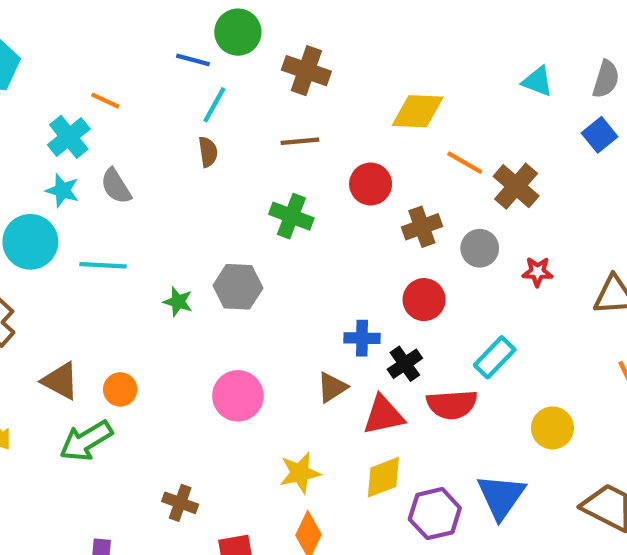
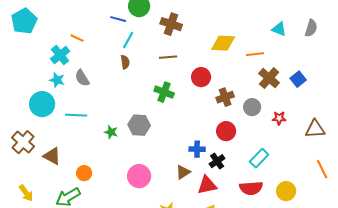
blue square: (600, 135) -> (298, 79), moved
orange line: (465, 163) -> (255, 54), moved, turned -36
brown triangle: (60, 381) -> (52, 156), moved
red semicircle: (452, 404) -> (251, 188), moved

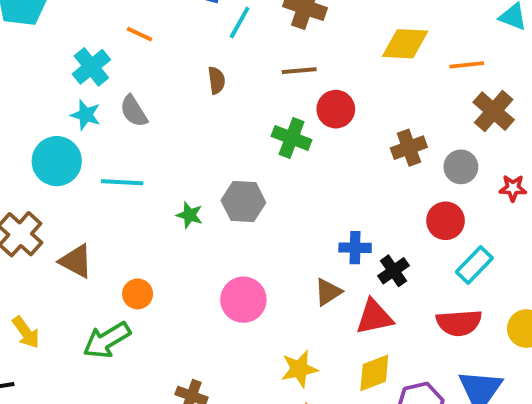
orange line: (77, 38) -> (139, 34), moved
cyan line: (128, 40) -> (240, 23), moved
red circle: (201, 77) -> (336, 109), moved
red circle: (226, 131) -> (446, 221), moved

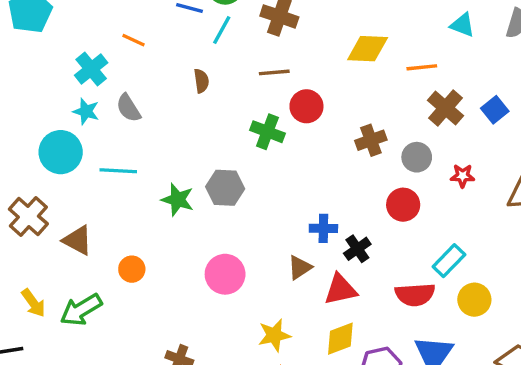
green star: (190, 215) -> (178, 200), size x1.4
cyan rectangle: (474, 265) -> (449, 261), moved
green arrow: (107, 340) -> (81, 310), moved

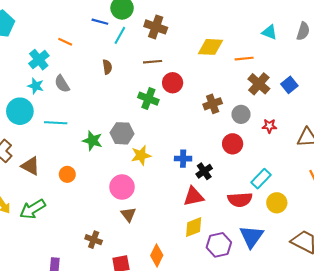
brown triangle: (300, 267) -> (128, 214), moved, turned -35
orange circle: (132, 269) -> (67, 174), moved
yellow star: (274, 335) -> (141, 155), moved

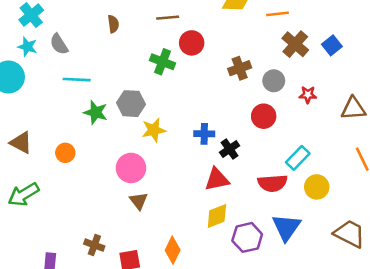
cyan line: (56, 123) -> (77, 80), moved
brown cross: (94, 240) -> (94, 245), moved

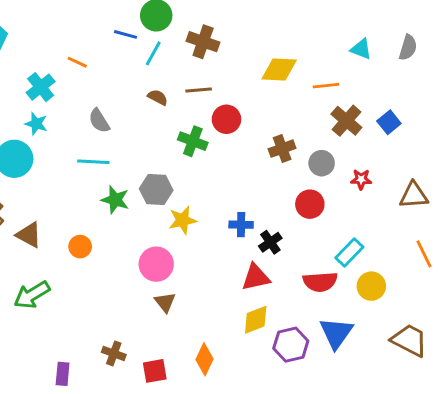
brown semicircle: (113, 24) -> (158, 97), moved, turned -54
gray semicircle: (59, 44) -> (99, 121), moved

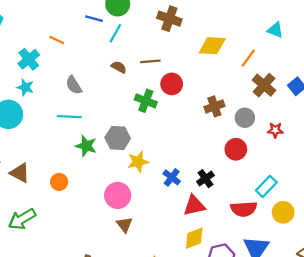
brown cross: (203, 42) -> (169, 19), moved
orange line: (326, 86) -> (248, 58), turned -48
blue cross: (241, 225) -> (172, 177), moved, turned 36

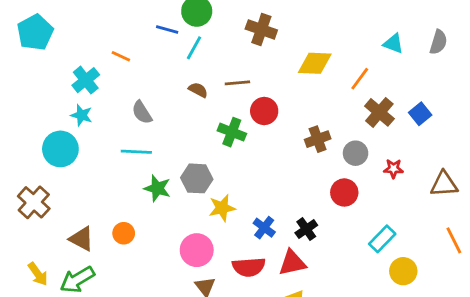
brown triangle: (20, 173) -> (81, 239), moved
red semicircle: (244, 209) -> (249, 267), moved

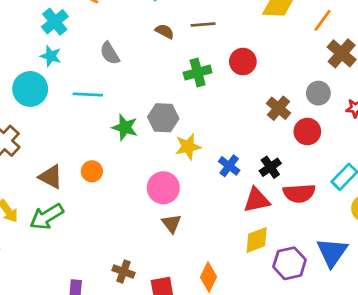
red circle: (264, 111) -> (243, 62), moved
green cross: (232, 132) -> (198, 73), turned -36
brown cross: (318, 139) -> (279, 108), moved, turned -30
cyan line: (136, 152) -> (88, 94), moved
red semicircle: (249, 267) -> (299, 193), moved

